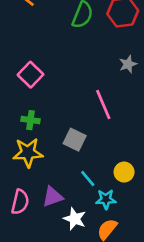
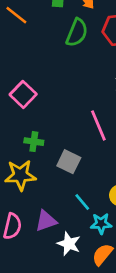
green cross: (30, 120) -> (34, 142), moved

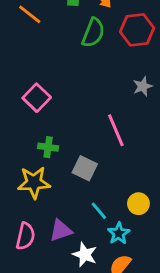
cyan star: (101, 224) -> (119, 233), turned -30

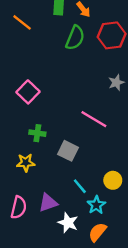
pink line: (116, 130) -> (94, 119), turned -36
yellow star: (34, 182) -> (26, 163), size x0.7

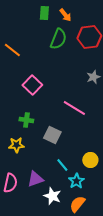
orange line: (22, 22) -> (12, 50), moved
pink square: (28, 92) -> (32, 85), moved

